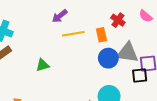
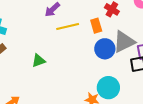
gray triangle: (128, 53) -> (124, 42), turned -30

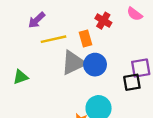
gray triangle: (124, 42) -> (73, 63), moved

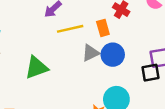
gray triangle: (73, 63) -> (91, 53), size x0.7
green triangle: (20, 77) -> (36, 68), size x1.5

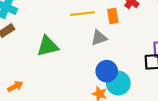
blue circle: (113, 55) -> (107, 71), moved

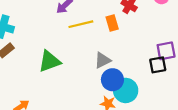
gray triangle: (99, 38) -> (103, 60), moved

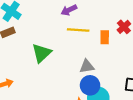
green triangle: (49, 61) -> (42, 53), turned -40

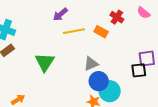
orange rectangle: (105, 37) -> (101, 32), turned -48

